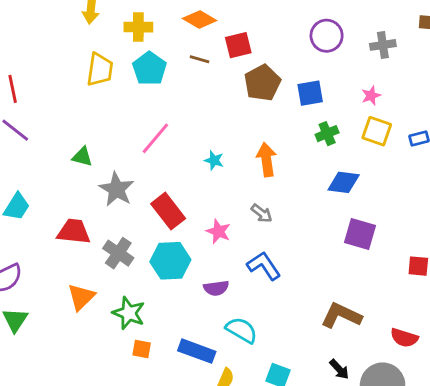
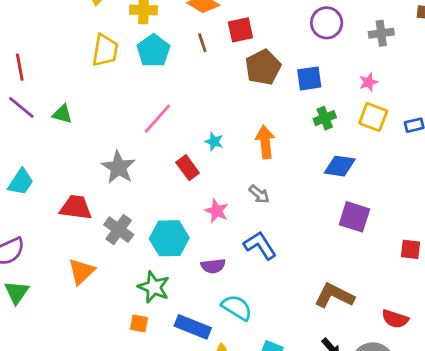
brown line: (199, 59) -> (202, 43), turned 54
green triangle: (82, 157) -> (62, 114), moved
red rectangle: (168, 211) -> (188, 168), moved, size x0.7
green star: (129, 313) -> (154, 287), moved

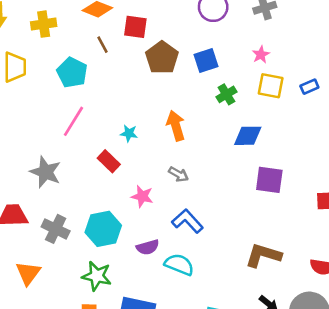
red square: (240, 30) -> (135, 27), turned 30
cyan pentagon: (153, 51) -> (72, 72), moved
cyan semicircle: (237, 308) -> (179, 264), moved

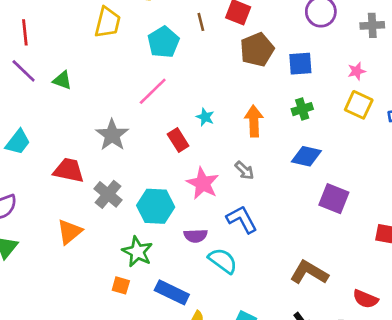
green cross: (226, 94) -> (302, 109), moved
blue diamond: (248, 136) -> (306, 156), moved
pink star: (142, 196) -> (203, 183), size x1.4

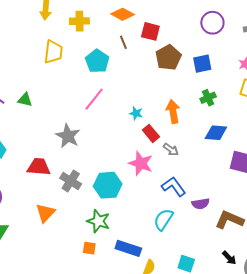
red rectangle: (178, 140) -> (151, 133), moved
purple semicircle: (196, 236) -> (201, 204), moved
cyan semicircle: (223, 261) -> (163, 219), turned -85

